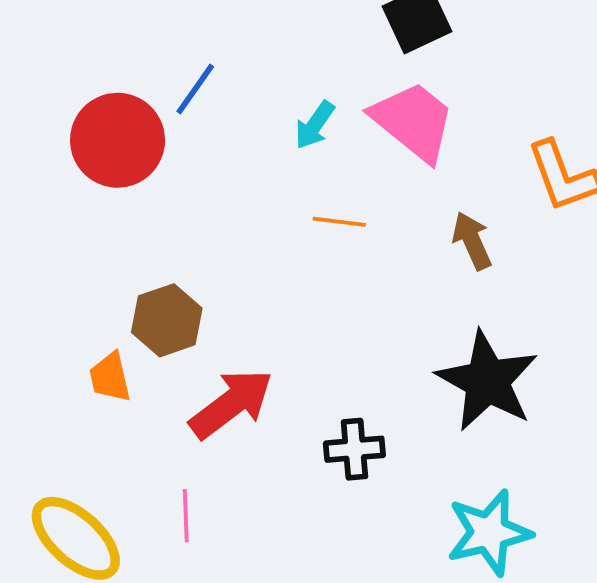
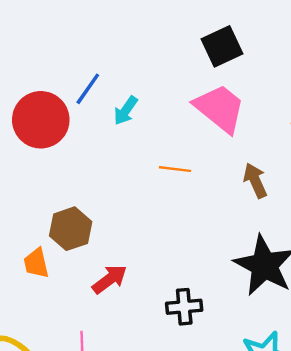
cyan arrow: (315, 125) -> (126, 111), moved
red arrow: (231, 404) -> (110, 279), size x0.7

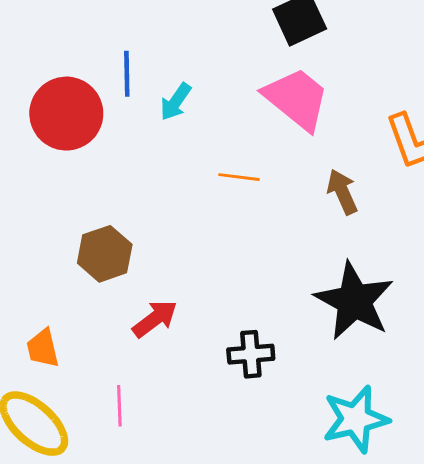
blue line: (88, 89) -> (127, 74), turned -36
orange trapezoid: (36, 263) -> (43, 348), moved

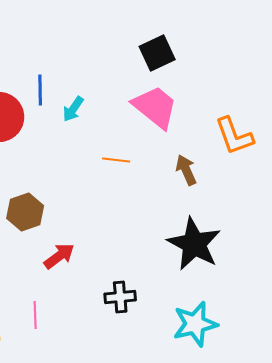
black cross: (251, 354) -> (120, 297), moved

